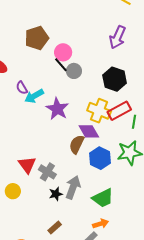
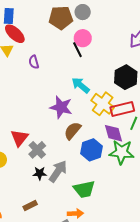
gray circle: (74, 71) -> (83, 12), moved
cyan arrow: (34, 96) -> (81, 85), moved, turned 54
purple star: (57, 109) -> (61, 107), moved, turned -30
purple diamond: (89, 131) -> (114, 133), moved

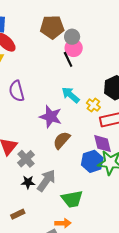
gray circle: (83, 12) -> (72, 37), moved
purple semicircle: (34, 62) -> (17, 91), moved, size x1.5
yellow cross: (103, 104) -> (93, 105), moved, size x0.6
blue hexagon: (92, 150) -> (92, 161), moved

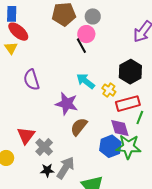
gray circle: (72, 37) -> (93, 16), moved

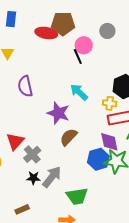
gray circle: (93, 16) -> (107, 31), moved
red ellipse: (18, 32) -> (46, 33), moved, turned -35
yellow cross: (109, 90) -> (110, 103), moved, turned -32

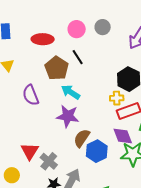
brown pentagon: (63, 24) -> (57, 68), moved, turned -30
pink circle: (84, 45) -> (77, 29), moved
cyan arrow: (79, 92) -> (71, 92), moved
blue hexagon: (98, 159) -> (97, 151), moved

